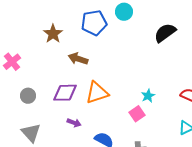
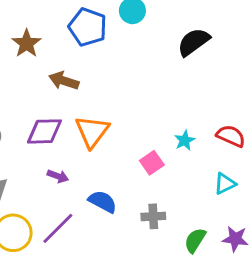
blue pentagon: (94, 23) -> (88, 27), turned 30
orange triangle: (97, 93) -> (92, 131), turned -35
cyan star: (148, 96) -> (185, 140), moved

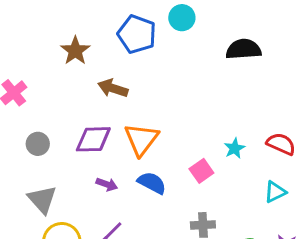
black semicircle: (194, 42) -> (243, 49), turned 32
blue semicircle: (103, 202) -> (152, 183), moved

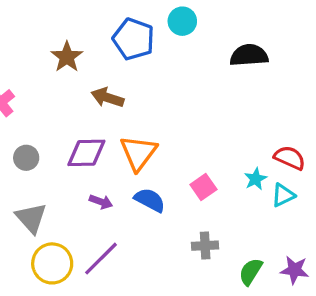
cyan star: (234, 148) -> (255, 179), moved
cyan triangle: (275, 192) -> (283, 195), moved

